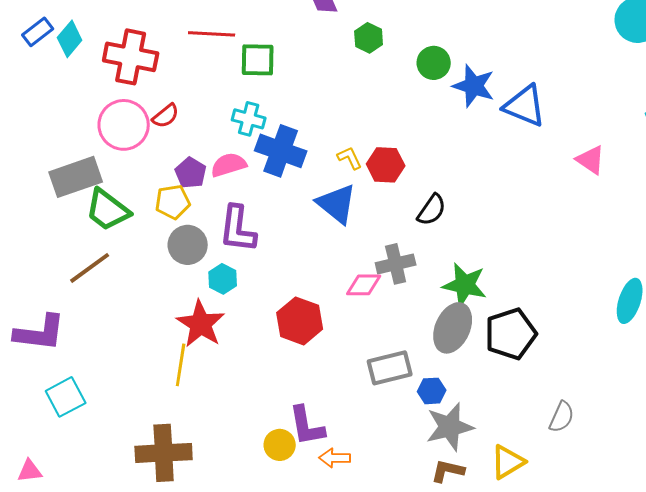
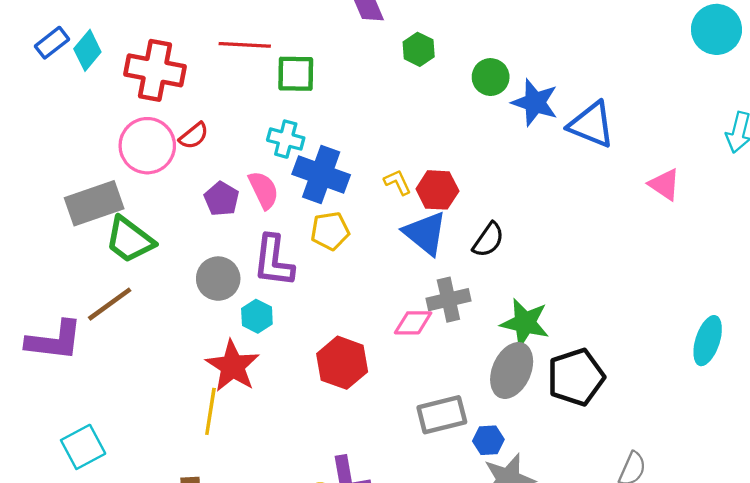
pink semicircle: (229, 165) -> (264, 190), turned 81
yellow pentagon: (173, 202) -> (330, 231), moved
blue triangle: (337, 204) -> (425, 233), moved
purple L-shape: (40, 333) -> (54, 341), moved

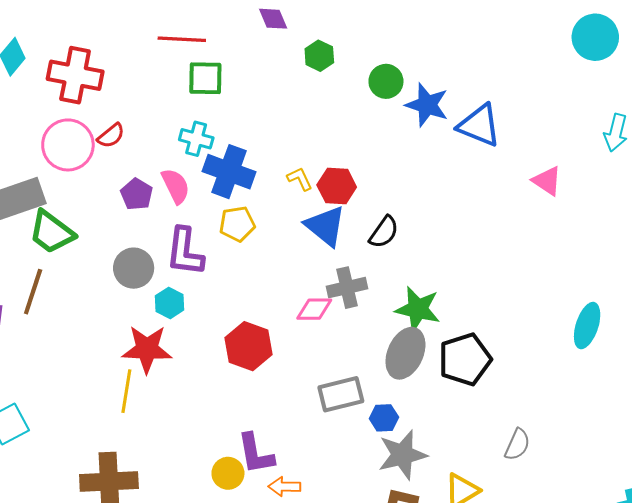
red line: (245, 45) -> (182, 39), moved
brown line: (110, 304) -> (33, 292), turned -36
red star: (233, 366) -> (147, 349), turned -30

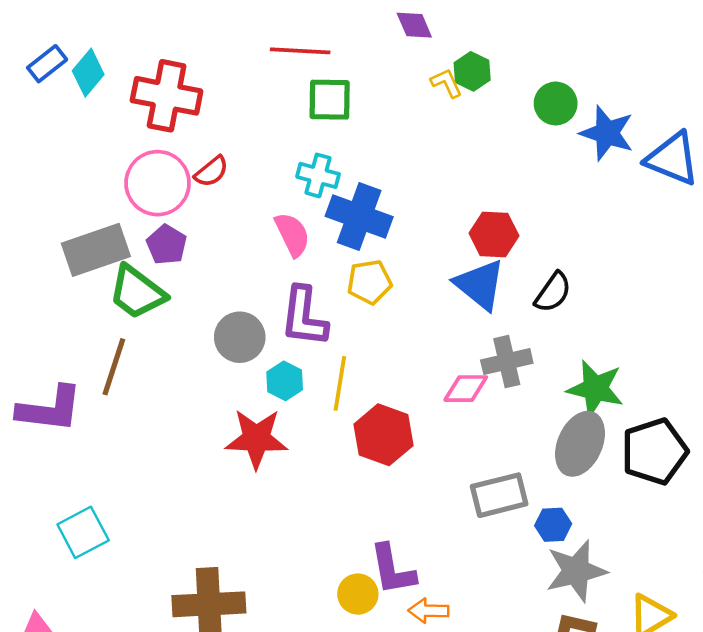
yellow L-shape: (300, 179) -> (446, 83), moved
purple pentagon: (137, 194) -> (167, 245), moved
yellow line: (126, 391) -> (340, 383), moved

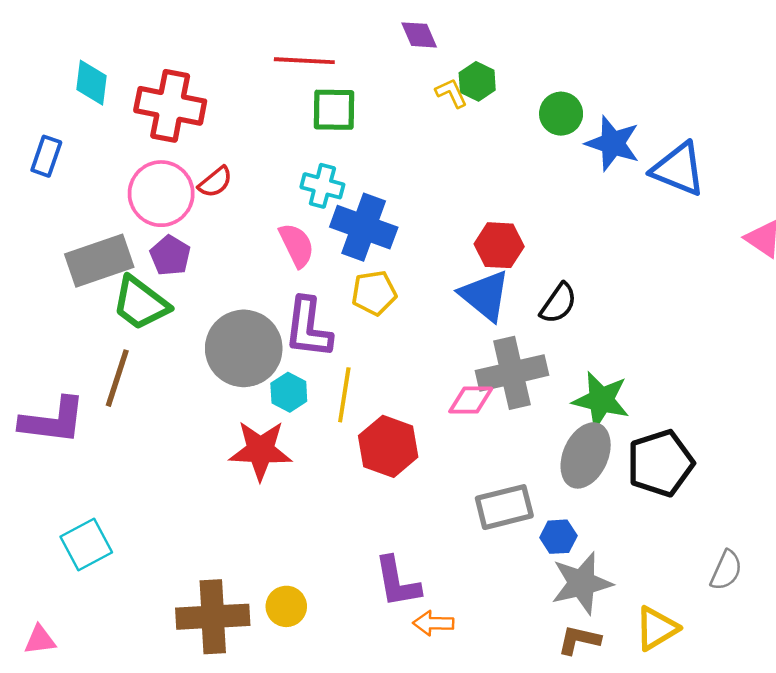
blue rectangle: (47, 64) -> (46, 156), moved, turned -33
cyan diamond: (88, 73) -> (91, 83), turned -33
gray circle: (240, 337) -> (244, 348), size x1.5
gray cross: (507, 362) -> (512, 373), size x1.4
yellow circle: (358, 594) -> (286, 606), moved

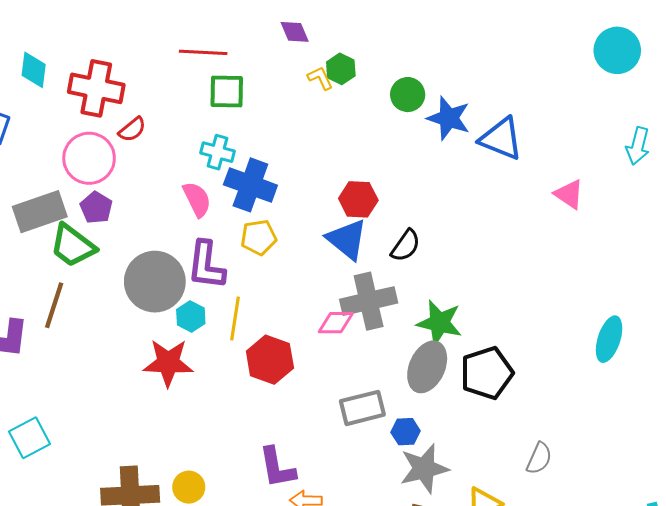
red semicircle: (215, 182) -> (132, 129), moved

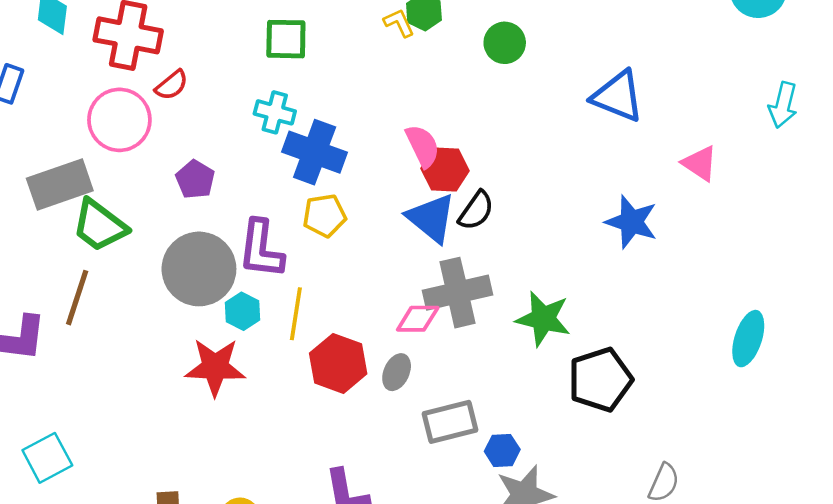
blue star: (449, 118) -> (631, 222), moved
pink semicircle: (197, 199) -> (423, 146), moved
purple pentagon: (96, 208) -> (195, 180), moved
black semicircle: (406, 246) -> (476, 211), moved
gray ellipse: (427, 367) -> (397, 372), moved, size x0.6

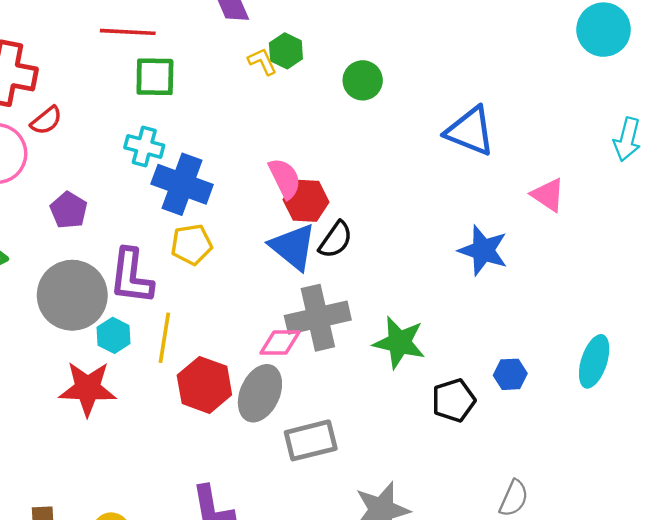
gray ellipse: (397, 372) -> (260, 393), size x1.6
black pentagon: (600, 380) -> (454, 400), size x0.7
blue hexagon: (502, 450) -> (510, 374), moved

